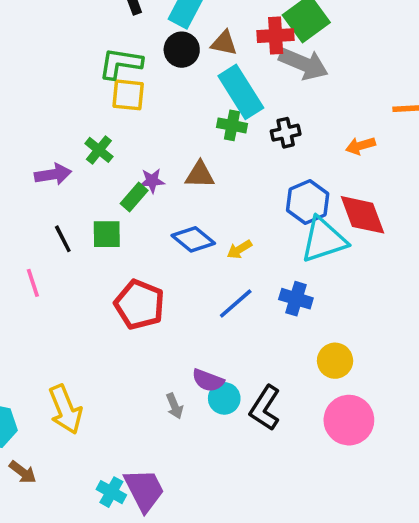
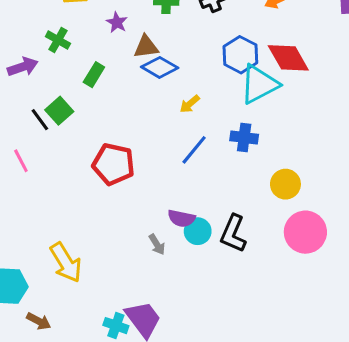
purple star: (152, 181) -> (117, 22), moved, turned -30
green square: (107, 234) -> (59, 111), moved, turned -32
blue diamond: (193, 239) -> (160, 67), moved

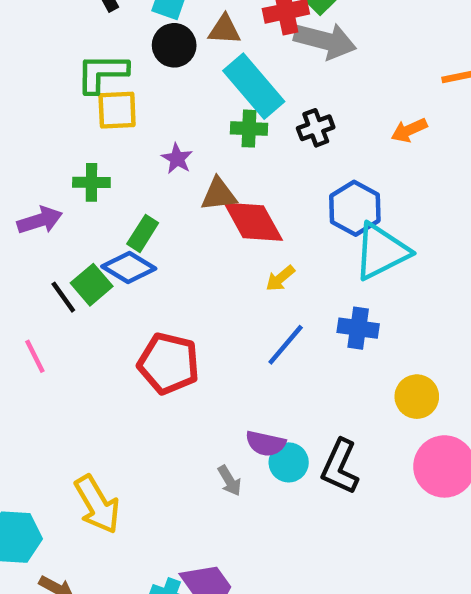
green cross: (58, 40) -> (91, 182), turned -30
red diamond: (288, 58) -> (253, 222), moved
blue diamond: (160, 67) -> (129, 267), moved

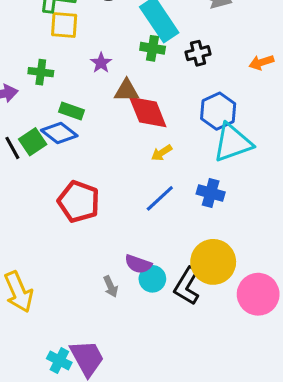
green rectangle: (143, 233) -> (72, 111), turned 70
yellow circle: (417, 397) -> (213, 262), moved, size x1.5

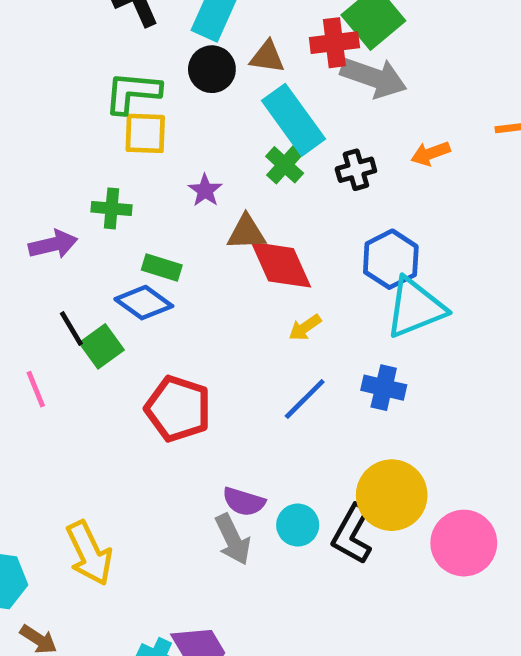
green cross: (153, 48) -> (285, 165), turned 35
orange arrow: (261, 62) -> (430, 153), moved
green square: (33, 142) -> (102, 346), moved
purple semicircle: (138, 264) -> (244, 502), moved
gray arrow: (111, 286) -> (233, 539), size x1.5

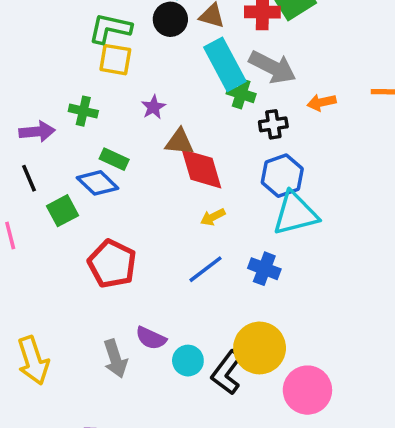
gray arrow: (374, 77) -> (272, 67), moved
green cross: (285, 165) -> (241, 94), moved, turned -32
black cross: (356, 170) -> (273, 124), moved
black line: (71, 328) -> (29, 178), moved
gray arrow: (233, 539) -> (115, 359), moved

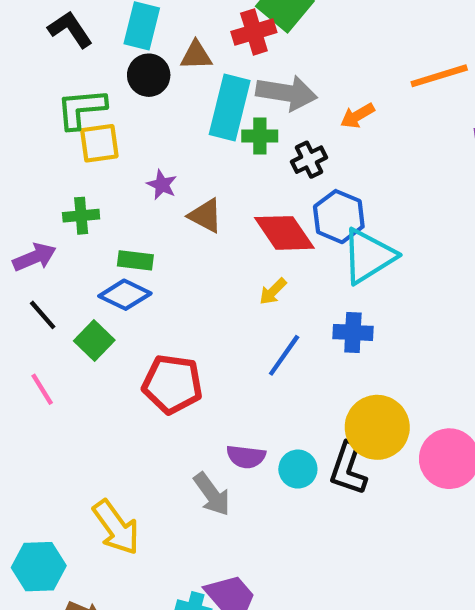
cyan rectangle: (225, 64) -> (230, 107), turned 60
brown triangle: (179, 142) -> (206, 216), turned 40
red diamond: (201, 169) -> (284, 233), moved

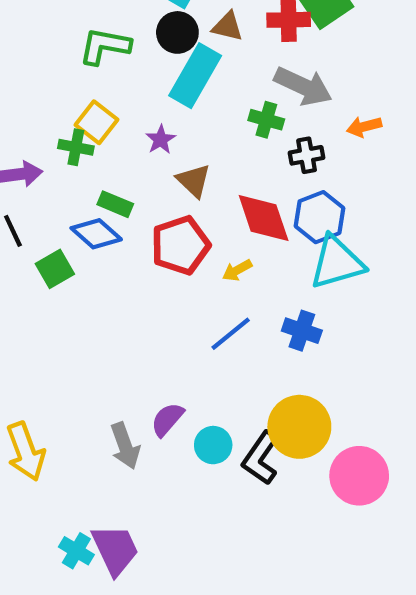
cyan rectangle: (230, 107) -> (195, 76), moved
yellow square: (99, 143) -> (96, 122), moved, turned 30
red pentagon: (172, 384) -> (180, 245), moved, turned 30
purple semicircle: (246, 457) -> (167, 419), turned 108

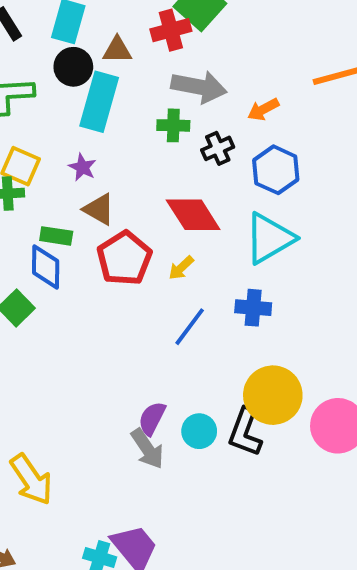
brown triangle: (194, 181) -> (99, 209), moved
blue hexagon: (319, 217) -> (276, 170), moved
blue diamond: (96, 234) -> (46, 267), turned 63
gray arrow: (125, 446) -> (147, 449), moved

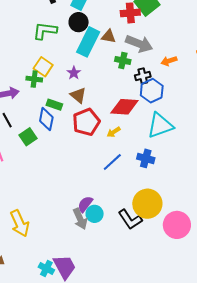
brown triangle: (117, 50) -> (109, 36), moved
blue hexagon: (276, 170) -> (152, 91), moved
red diamond: (193, 215) -> (124, 107), turned -64
cyan circle: (199, 431) -> (95, 214), moved
black L-shape: (245, 432) -> (130, 219), turned -65

